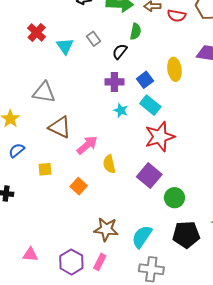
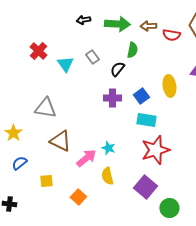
cyan rectangle: (150, 105) -> (146, 120), turned -30
cyan star: (121, 110) -> (108, 148), moved

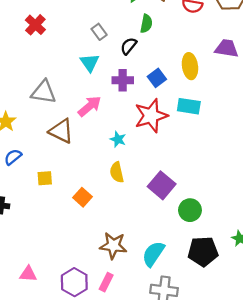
cyan triangle: (65, 64) -> (90, 63), moved
cyan rectangle: (146, 120) -> (189, 106), moved
red star: (155, 150) -> (151, 116), moved
pink arrow: (86, 158) -> (90, 106), moved

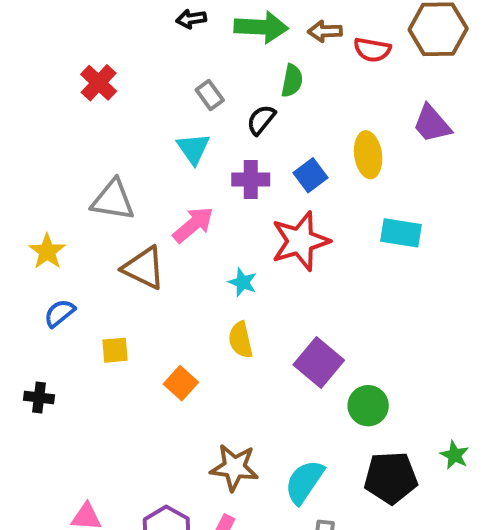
purple trapezoid: (227, 48) -> (432, 124), turned -140
cyan rectangle: (189, 106) -> (401, 233), moved

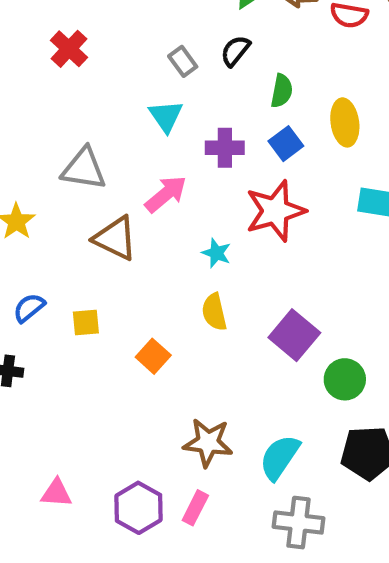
green semicircle: (292, 81) -> (282, 91), moved
black semicircle: (261, 120) -> (235, 51), moved
blue semicircle: (60, 313) -> (29, 308), moved

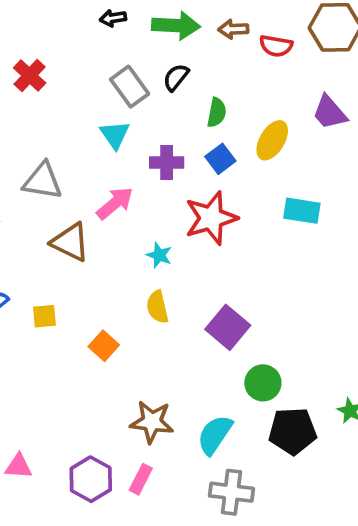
gray rectangle: (183, 61) -> (130, 87), size x1.5
yellow ellipse: (345, 122) -> (272, 140), turned 39
green circle: (345, 379) -> (263, 383), moved

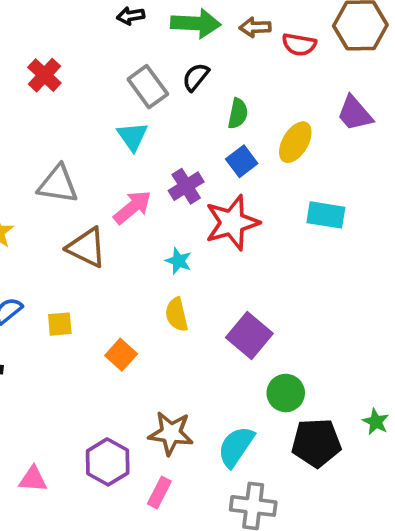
purple cross: (167, 163) -> (186, 186), moved, turned -32
purple hexagon: (91, 479) -> (108, 462), moved

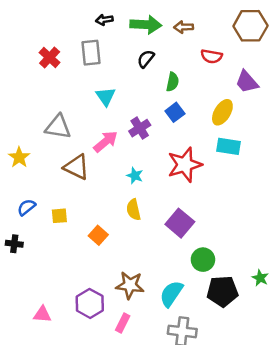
red semicircle: (299, 45) -> (211, 56), moved
gray rectangle: (148, 87) -> (91, 53), moved, turned 30
yellow ellipse: (295, 142) -> (222, 112), moved
red star: (232, 223) -> (185, 165), moved

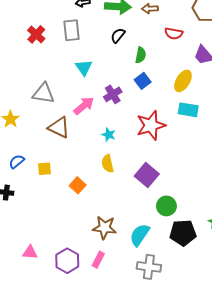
purple hexagon: (90, 303) -> (67, 261), moved

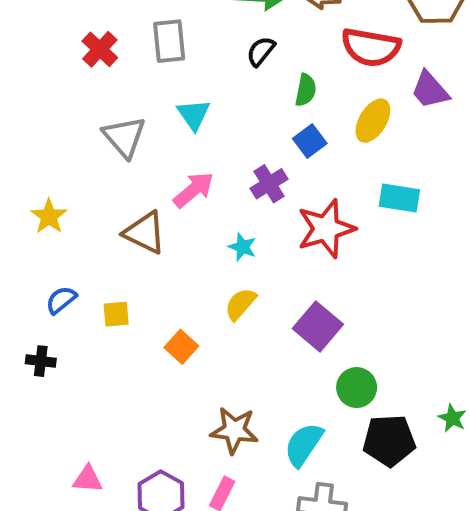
red semicircle: (174, 33) -> (371, 47), size x1.6
yellow ellipse: (183, 81) -> (373, 121), moved
gray triangle: (44, 93) -> (124, 137), moved, turned 40
purple cross: (113, 94) -> (269, 184), moved
yellow semicircle: (108, 164) -> (240, 304), turned 54

